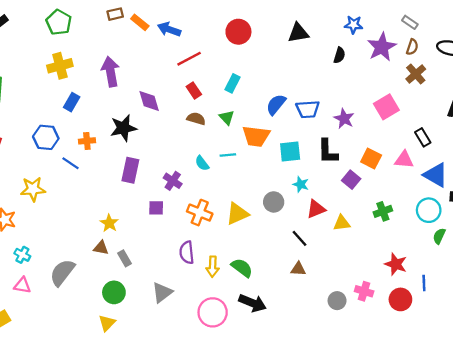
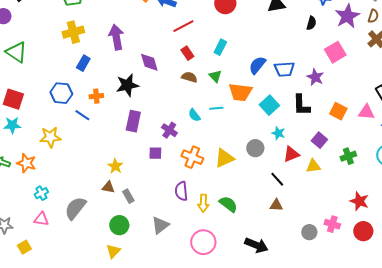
pink square: (386, 107) -> (335, 52), moved
cyan square: (290, 151) -> (269, 105), turned -36
purple square: (351, 180) -> (319, 140), moved
cyan cross: (22, 255) -> (41, 193), turned 32
black arrow: (253, 303) -> (256, 245), moved

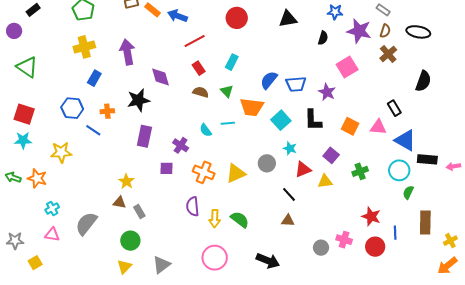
purple star: (347, 16) -> (359, 31), turned -30
gray triangle: (160, 225) -> (162, 265), moved

